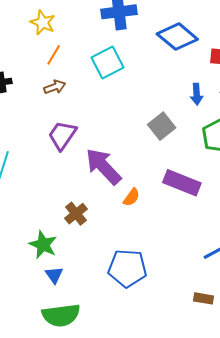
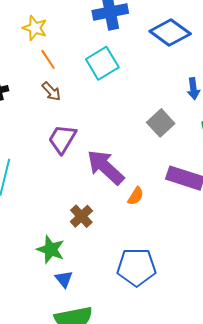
orange line: (54, 55) -> (48, 59), turned -60
brown arrow: (55, 87) -> (51, 91), turned 70

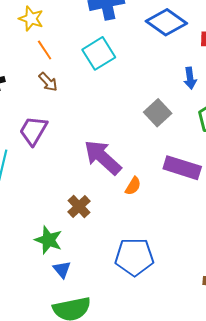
purple trapezoid: (62, 139) -> (33, 131), moved

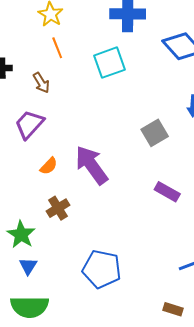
brown arrow: (48, 82) -> (41, 83), moved
purple rectangle: (182, 168) -> (167, 192), size x0.7
orange semicircle: (133, 186) -> (49, 166), moved

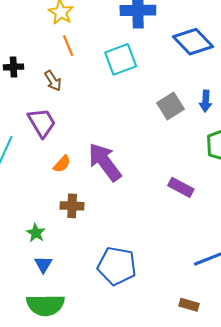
purple trapezoid: (29, 124) -> (42, 123), turned 108
gray square: (155, 133) -> (170, 106), moved
brown cross: (58, 208) -> (72, 206), turned 35
green star: (21, 234) -> (36, 233), size x0.7

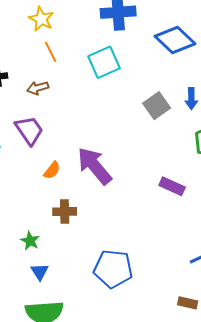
brown arrow: (53, 81) -> (38, 88), turned 110

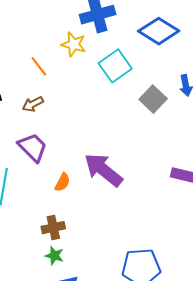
yellow star: (41, 19) -> (74, 44), moved
cyan square: (104, 62) -> (115, 66), moved
brown cross: (65, 212) -> (53, 228), moved

